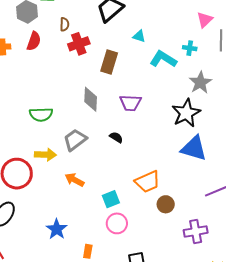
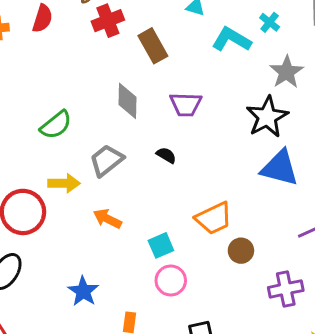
cyan cross: (190, 48) -> (270, 22), turned 32
brown rectangle: (109, 62) -> (153, 46), turned -45
green semicircle: (41, 114) -> (56, 125), turned -35

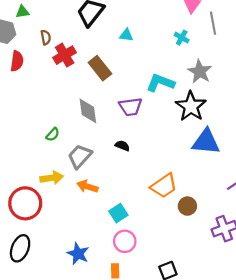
cyan L-shape: (232, 39) -> (160, 83), moved
green semicircle: (56, 125) -> (53, 135), moved, size x0.6
orange arrow: (107, 219) -> (87, 186), moved
cyan square: (161, 245) -> (118, 213), moved
pink circle: (171, 280) -> (125, 241), moved

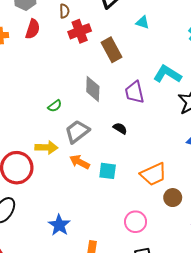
purple trapezoid: (131, 107) -> (135, 92), turned 75
cyan square: (118, 213) -> (108, 171), moved, turned 30
pink circle: (125, 241) -> (136, 222), moved

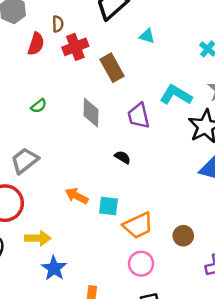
red semicircle: (33, 29) -> (36, 44), moved
green semicircle: (55, 106) -> (39, 106), moved
gray trapezoid: (77, 132) -> (25, 161), moved
yellow arrow: (46, 147) -> (38, 238), moved
orange trapezoid: (153, 174) -> (138, 225), moved

